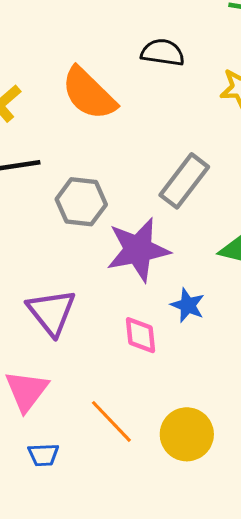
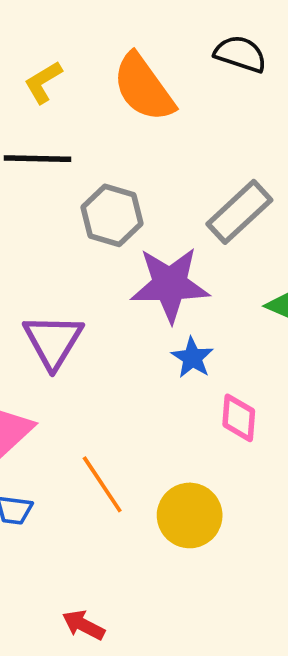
blue star: (188, 305) -> (192, 358), moved
pink diamond: (141, 335) -> (239, 418), moved

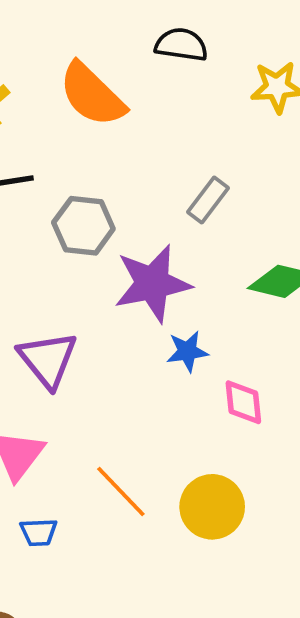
gray rectangle: (239, 212) -> (208, 200), size x0.7
blue star: (192, 358) -> (187, 351), turned -30

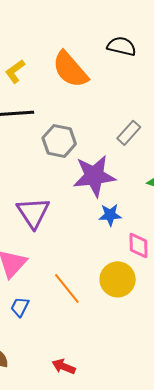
yellow circle: (212, 507) -> (118, 279), moved
blue trapezoid: (39, 532) -> (20, 307), turned 115

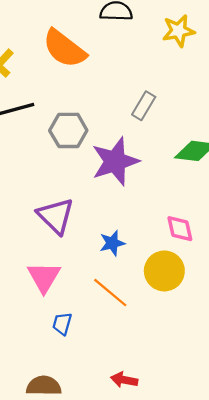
blue star: (110, 215) -> (112, 243), moved

